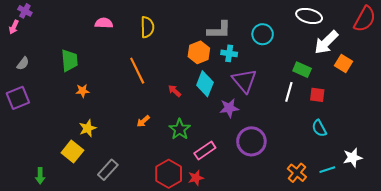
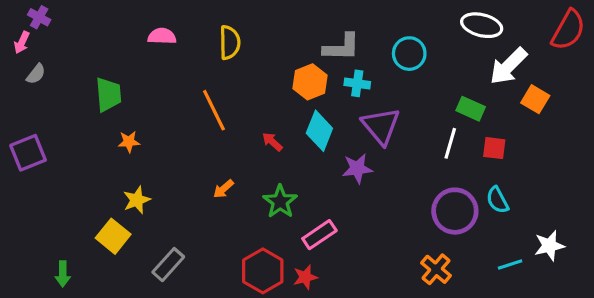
gray semicircle: (23, 64) -> (36, 74), moved
purple circle: (251, 141) -> (455, 211), moved
orange cross: (297, 173) -> (436, 269), moved

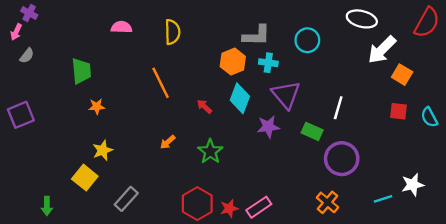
green rectangle: (471, 109) -> (312, 131), moved
red square: (494, 148) -> (398, 111), moved
cyan semicircle: (497, 200) -> (429, 117), moved
pink rectangle: (319, 235) -> (259, 207), moved

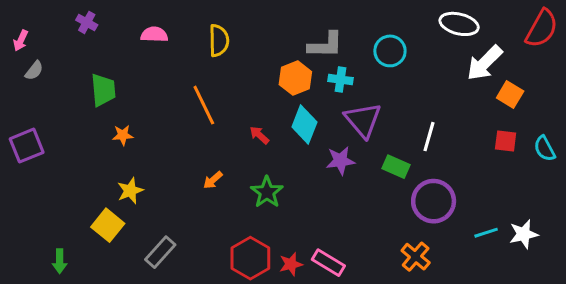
purple cross: (29, 13) -> (87, 22), moved
cyan line: (383, 199) -> (486, 233), moved
pink rectangle: (259, 207) -> (328, 263), turned 65

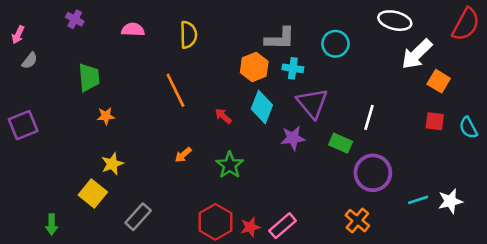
pink rectangle: (328, 263) -> (283, 226), turned -72

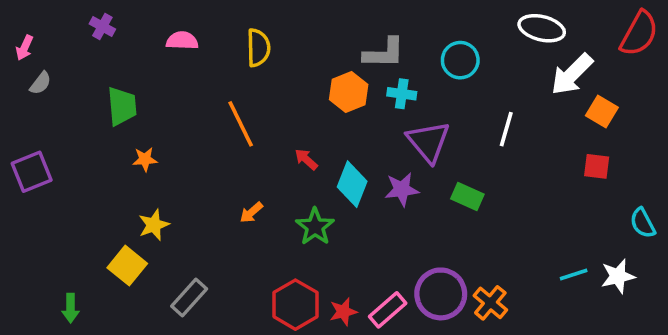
cyan diamond: (262, 107) -> (352, 184), moved
white line: (369, 117) -> (506, 129), moved
cyan semicircle: (468, 128) -> (643, 223), moved
purple circle: (373, 173) -> (441, 294), moved

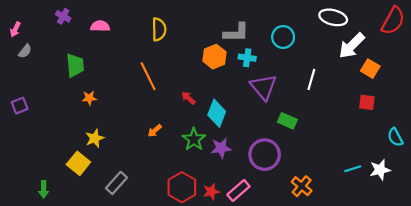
pink semicircle: (182, 41) -> (100, 26), moved
purple square: (32, 172) -> (20, 106), size x0.7
purple star: (402, 189) -> (221, 148), moved
purple circle: (441, 294) -> (265, 155), moved

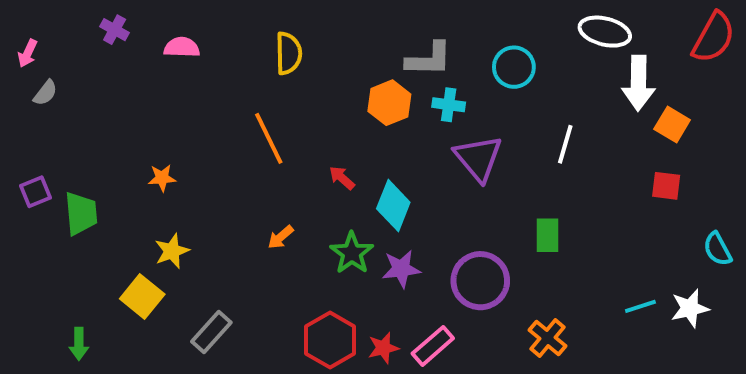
white arrow: (352, 46) -> (638, 83), turned -44
green trapezoid: (75, 65) -> (81, 213), moved
green rectangle: (287, 121) -> (547, 235), moved, turned 66

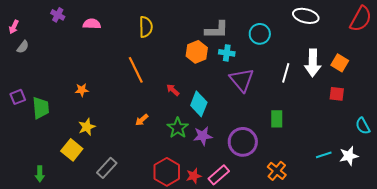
white arrow: (638, 83) -> (313, 63), moved

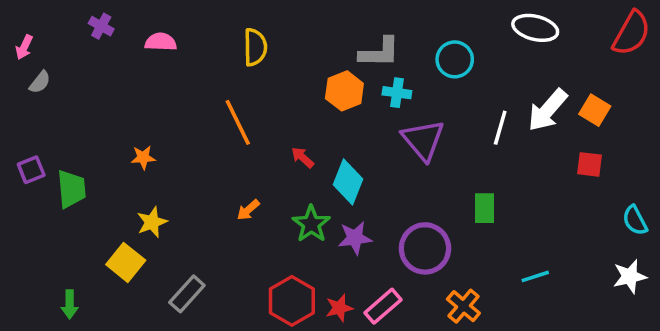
white arrow: (313, 63) -> (547, 110), turned 40
cyan line: (324, 155) -> (535, 276), moved
white star: (349, 156) -> (630, 276), moved
orange cross: (277, 171) -> (463, 306), moved

